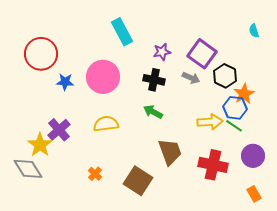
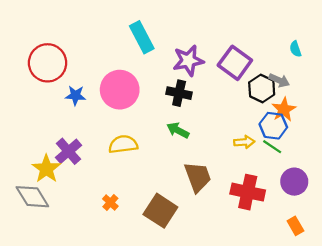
cyan semicircle: (254, 31) -> (295, 49), moved
purple star: (162, 52) -> (188, 61), size x1.5
gray arrow: (191, 78) -> (279, 80), moved
yellow arrow: (210, 122) -> (244, 142), size x0.7

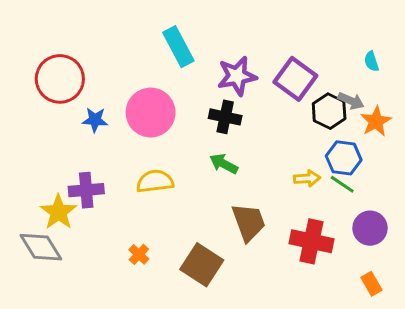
orange star: (284, 109) -> (376, 121), moved
purple cross: (68, 151) -> (86, 190), turned 36

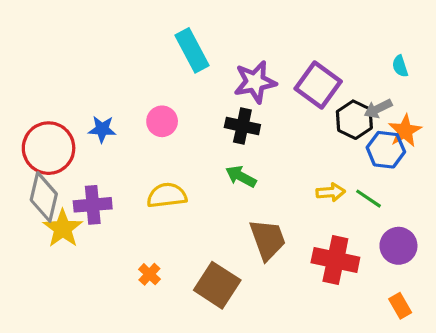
red circle: (60, 79) -> (49, 148), moved
gray arrow: (351, 101) -> (378, 109), turned 130
pink circle: (151, 113) -> (162, 121), size x0.6
blue hexagon: (344, 158) -> (386, 150), moved
gray diamond: (41, 247) -> (44, 197), moved, turned 45

